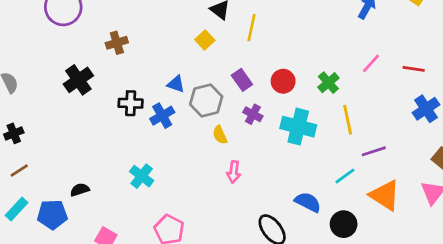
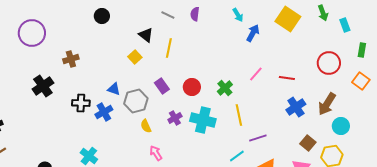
purple cross: (253, 114) -> (175, 118), moved, turned 32
pink arrow: (234, 172) -> (156, 153), turned 140

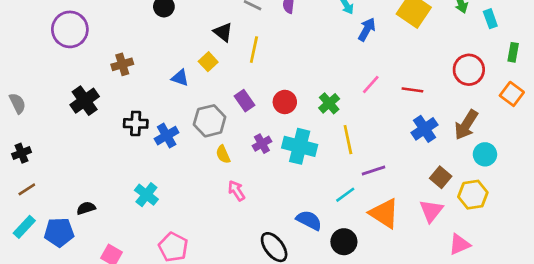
blue triangle: (114, 89) -> (180, 78), moved

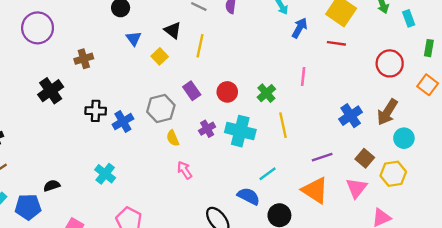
blue triangle: (180, 78) -> (134, 39), moved, turned 35
pink line: (371, 85) -> (303, 76), turned -36
red line: (412, 90) -> (336, 43), moved
purple line: (373, 170) -> (322, 157), moved
cyan line: (345, 195) -> (268, 174), moved

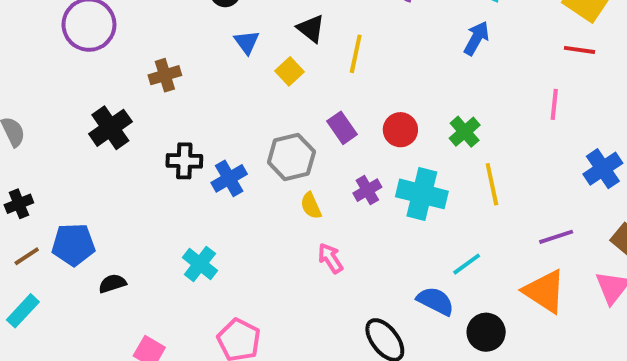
blue arrow: (300, 28) -> (476, 38), moved
pink line: (303, 76) -> (554, 104), moved
blue pentagon: (28, 207) -> (73, 245), moved

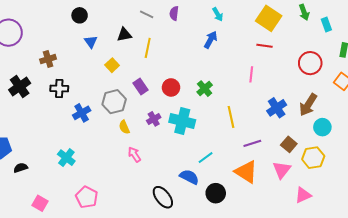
black triangle: (311, 29) -> (124, 35), turned -49
yellow square: (289, 71) -> (112, 65), moved
black cross: (184, 161) -> (59, 89), moved
yellow line: (492, 184) -> (231, 117), moved

